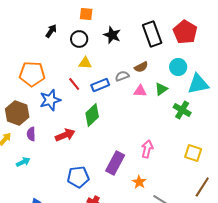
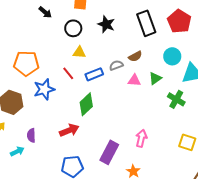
black arrow: (51, 31) -> (45, 12), moved, turned 96
purple semicircle: (31, 134) -> (31, 135), moved
red arrow: (65, 135) -> (69, 130), moved

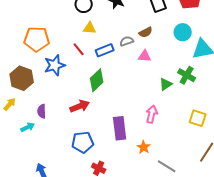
green triangle: (155, 78) -> (166, 84), moved
purple rectangle: (109, 152) -> (120, 128), turned -35

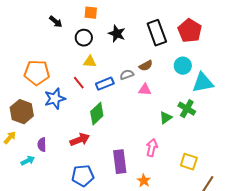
yellow square: (198, 118) -> (189, 162), moved

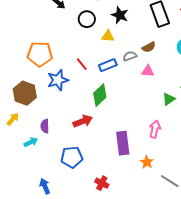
yellow triangle: (90, 62) -> (108, 36), moved
blue pentagon: (83, 176) -> (72, 157), moved

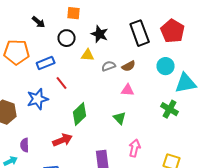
orange pentagon: (40, 54) -> (17, 52), moved
gray semicircle: (130, 56) -> (109, 66), moved
blue rectangle: (108, 65) -> (46, 63), moved
green triangle: (169, 99) -> (120, 118), moved, turned -40

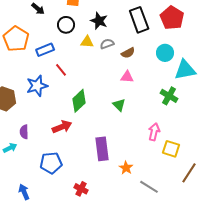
orange pentagon: (17, 52) -> (16, 39), turned 30
gray semicircle: (109, 66) -> (107, 44), moved
pink arrow: (135, 148) -> (154, 132), moved

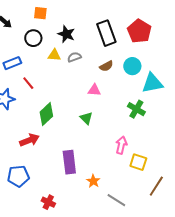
brown semicircle: (128, 53) -> (106, 66), moved

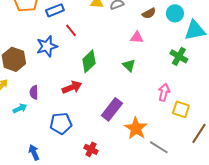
purple rectangle: (69, 162) -> (112, 109), turned 45
orange star: (93, 181) -> (136, 128), size x1.6

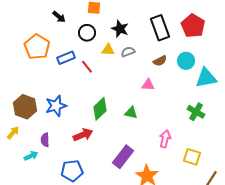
red line: (71, 30) -> (87, 67), moved
blue star: (47, 46) -> (56, 106), moved
green cross: (179, 56) -> (196, 112), moved
green triangle: (129, 65) -> (131, 113), moved, turned -32
pink arrow: (164, 92) -> (165, 139), moved

